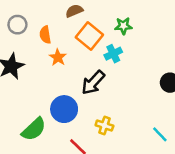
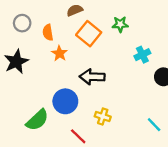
cyan cross: (113, 54) -> (142, 55), moved
black arrow: (93, 83) -> (92, 77), turned 50

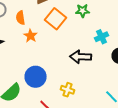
black arrow: (92, 77) -> (80, 57), moved

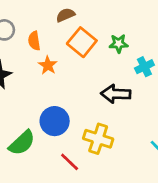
green star: (82, 11) -> (119, 44), moved
yellow cross: (68, 90) -> (98, 139), size x1.5

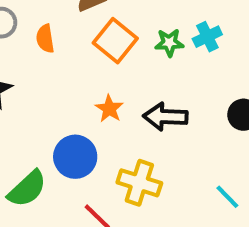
orange star: (48, 65) -> (109, 109), moved
cyan cross: (144, 67) -> (207, 37), moved

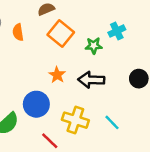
green star: (169, 43) -> (94, 46), moved
cyan line: (227, 197) -> (112, 122), moved

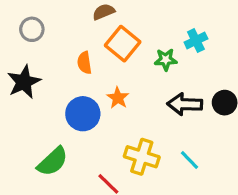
orange semicircle: (18, 32) -> (84, 63), moved
black arrow: (91, 80) -> (185, 104), moved
blue circle: (36, 104) -> (83, 114), moved

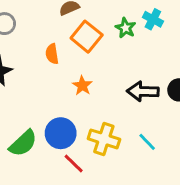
cyan cross: (196, 40) -> (153, 19), moved, turned -36
green star: (166, 60) -> (126, 28), moved, turned 30
blue circle: (83, 114) -> (61, 133), moved

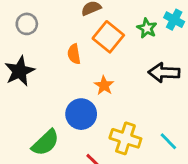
black arrow: (143, 91) -> (164, 73), moved
blue circle: (61, 133) -> (81, 114), moved

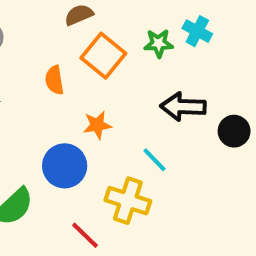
green star: (147, 28) -> (159, 43), turned -30
orange star: (104, 85) -> (97, 125), turned 30
cyan line: (168, 141) -> (154, 160), moved

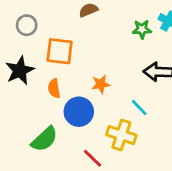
orange square: (103, 56) -> (60, 51), moved, turned -32
orange semicircle: (54, 80) -> (54, 88), moved

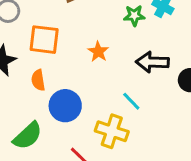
orange star: (101, 84) -> (98, 52), moved, turned -30

